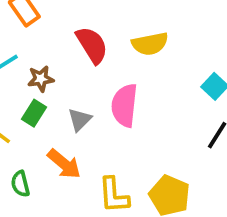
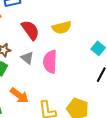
gray triangle: (80, 120) -> (27, 58), moved, turned -32

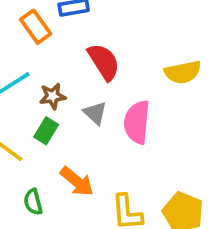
yellow semicircle: (62, 27) -> (183, 72), moved

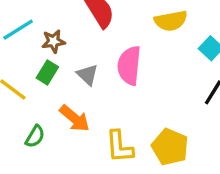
gray triangle: (95, 113) -> (87, 75), moved
green semicircle: (33, 202) -> (35, 136), turned -135

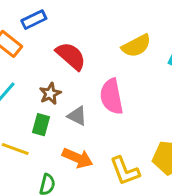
brown star: (53, 41) -> (50, 94), moved

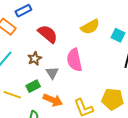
gray triangle: (77, 116) -> (52, 73), turned 32
green rectangle: (41, 125) -> (33, 86), moved, turned 48

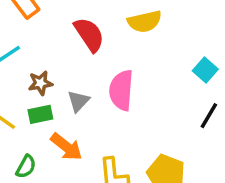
yellow semicircle: (90, 27) -> (145, 22), moved
brown star: (35, 58) -> (40, 83), moved

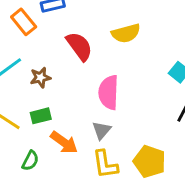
brown star: (40, 83) -> (40, 77), moved
gray triangle: (78, 101) -> (102, 130), moved

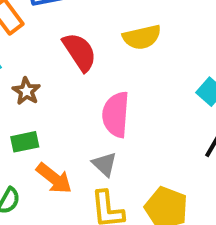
brown star: (40, 77) -> (26, 91), turned -30
gray triangle: (102, 130) -> (105, 164), turned -30

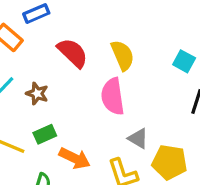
yellow semicircle: (142, 37) -> (123, 55), moved, turned -88
gray triangle: (105, 164) -> (138, 138), moved

